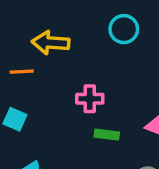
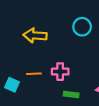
orange line: (22, 72) -> (34, 74), moved

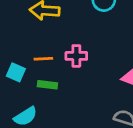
green rectangle: (71, 95) -> (47, 85), moved

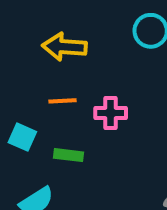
orange line: (43, 59) -> (62, 101), moved

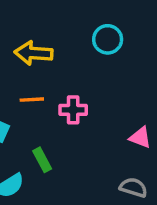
green rectangle: (68, 155) -> (42, 160), moved, turned 55

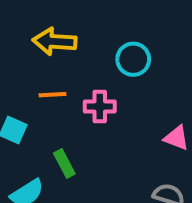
cyan circle: (108, 39) -> (133, 59), moved

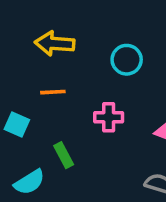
pink cross: (100, 106) -> (109, 117), moved

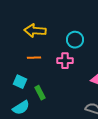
pink cross: (109, 117) -> (65, 61), moved
cyan square: (17, 124) -> (20, 82), moved

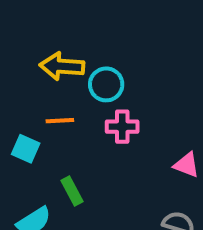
cyan circle: (75, 40) -> (106, 84), moved
cyan square: (20, 82) -> (26, 149), moved

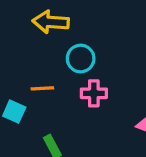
yellow arrow: (62, 66) -> (51, 22), moved

